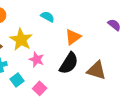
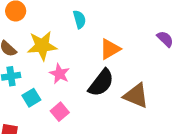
cyan semicircle: (47, 17) -> (79, 19), turned 40
yellow star: (21, 40) -> (42, 46), turned 30

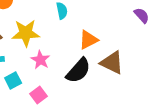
purple semicircle: (165, 39) -> (142, 15), moved
brown triangle: (136, 96) -> (112, 63), moved

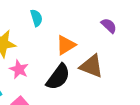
purple semicircle: (142, 15) -> (109, 26), moved

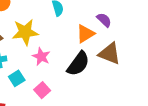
purple semicircle: (109, 26) -> (104, 20), moved

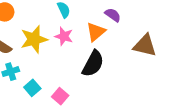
brown triangle: (110, 54) -> (145, 45), moved
pink star: (41, 57) -> (64, 36), moved

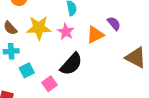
black semicircle: (93, 64) -> (71, 64), moved

